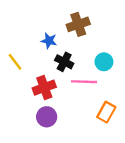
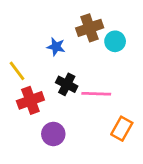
black cross: (64, 62) -> (67, 84), moved
cyan circle: (104, 62) -> (115, 41), moved
red cross: (44, 88) -> (30, 100), moved

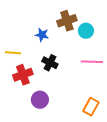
yellow line: (17, 71) -> (13, 53), turned -49
pink line: (96, 94) -> (92, 62), moved
orange rectangle: (122, 129) -> (91, 107), moved

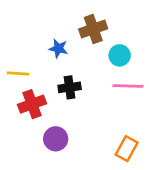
cyan circle: (86, 31) -> (120, 55), moved
black cross: (50, 63) -> (70, 87), turned -35

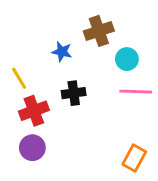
yellow line: (18, 73) -> (19, 78), turned 55
purple circle: (56, 139) -> (32, 148), moved

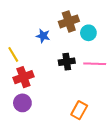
cyan circle: (127, 59) -> (88, 33), moved
black cross: (74, 93) -> (67, 62), moved
orange rectangle: (134, 158) -> (79, 110), moved

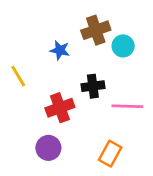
pink line: (95, 64) -> (127, 106), moved
red cross: (23, 77) -> (60, 108), moved
purple circle: (22, 103) -> (48, 148), moved

